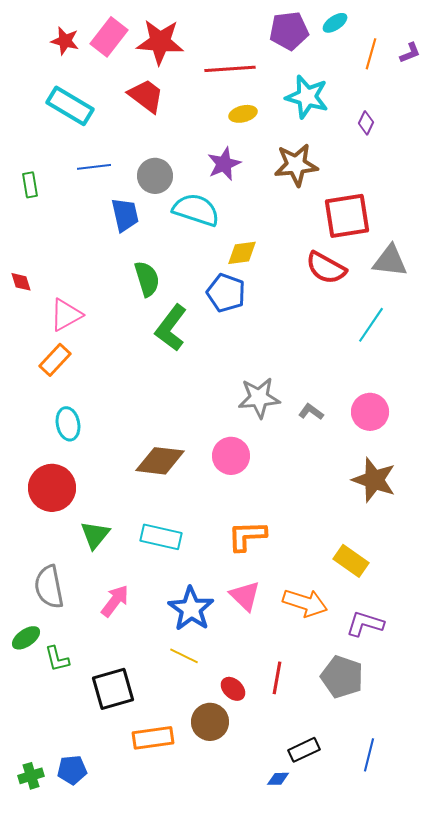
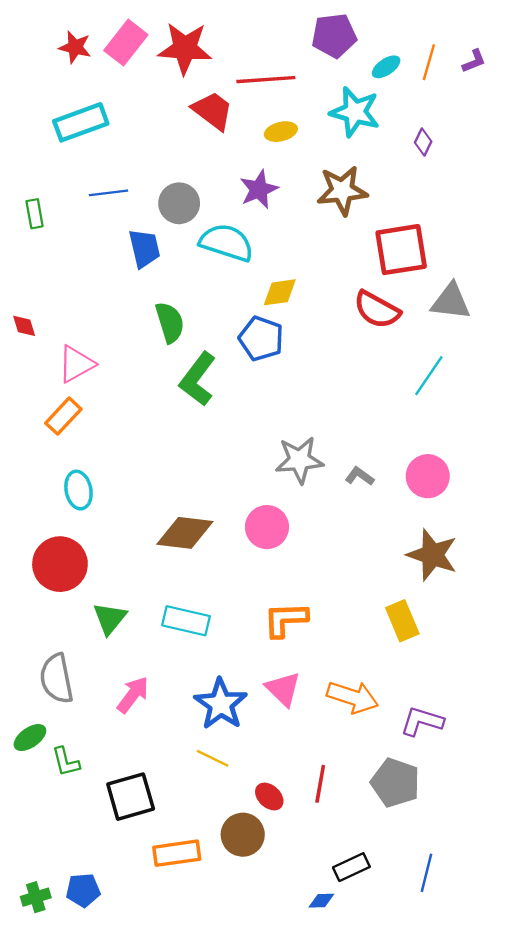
cyan ellipse: (335, 23) -> (386, 67), moved
red trapezoid: (146, 96) -> (213, 111), moved
cyan rectangle: (70, 106) -> (81, 122), turned -51
yellow rectangle: (351, 561) -> (402, 621), moved, turned 32

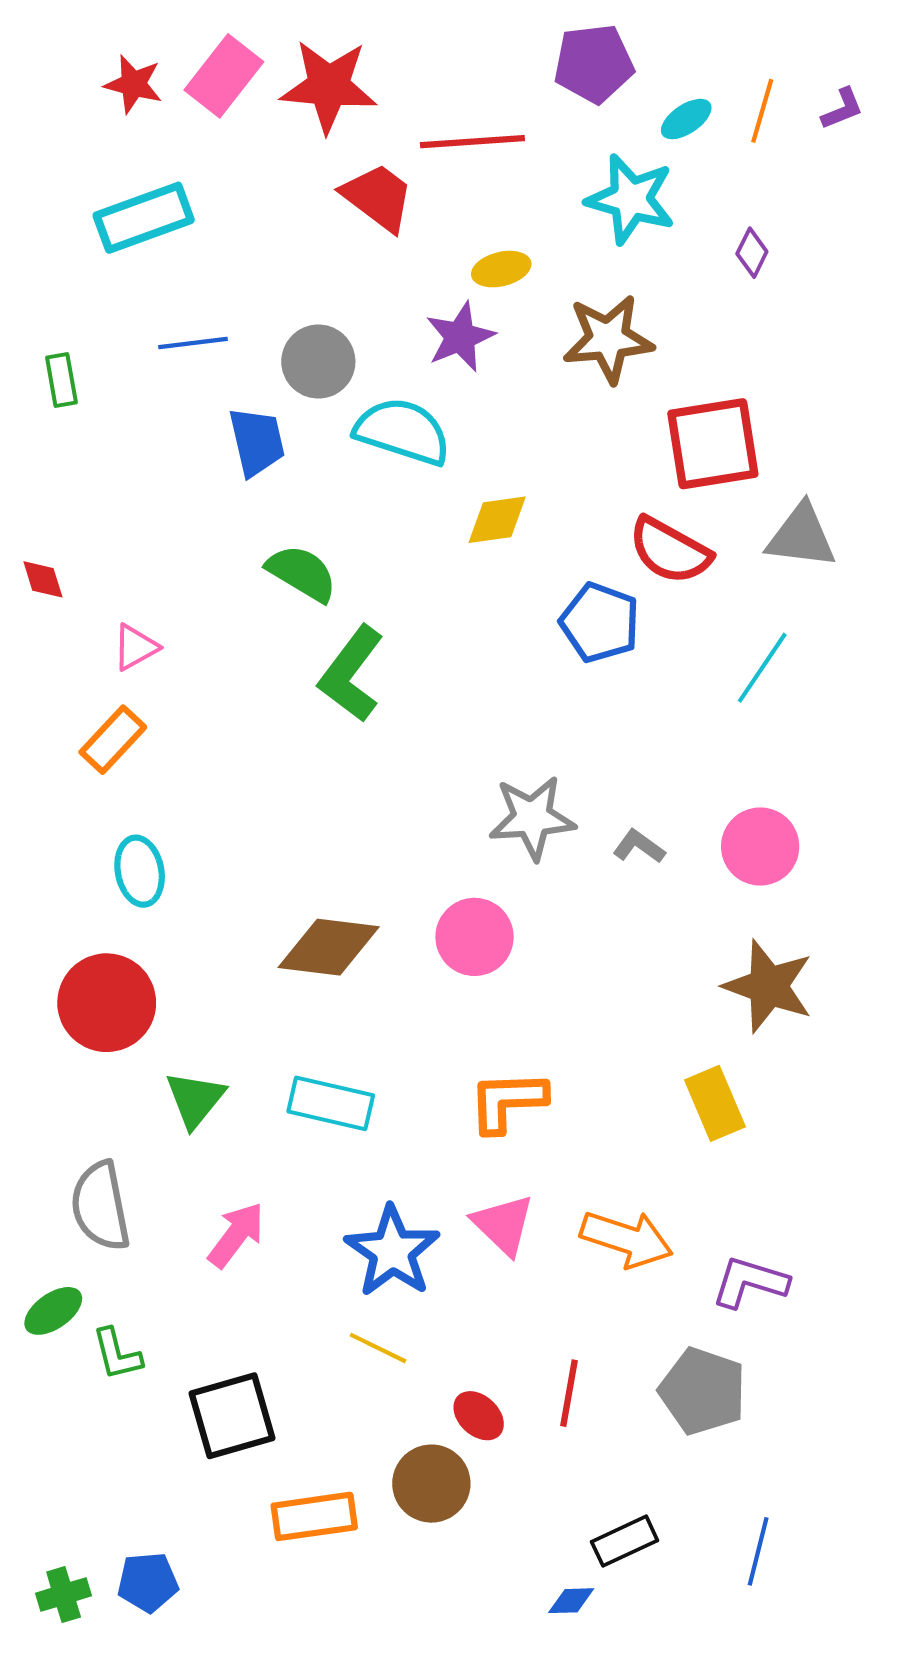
yellow ellipse: (281, 132) -> (501, 269), moved
green semicircle: (170, 322) -> (302, 573), turned -42
blue pentagon: (261, 339) -> (600, 622), moved
pink triangle: (76, 364) -> (135, 647), size x0.7

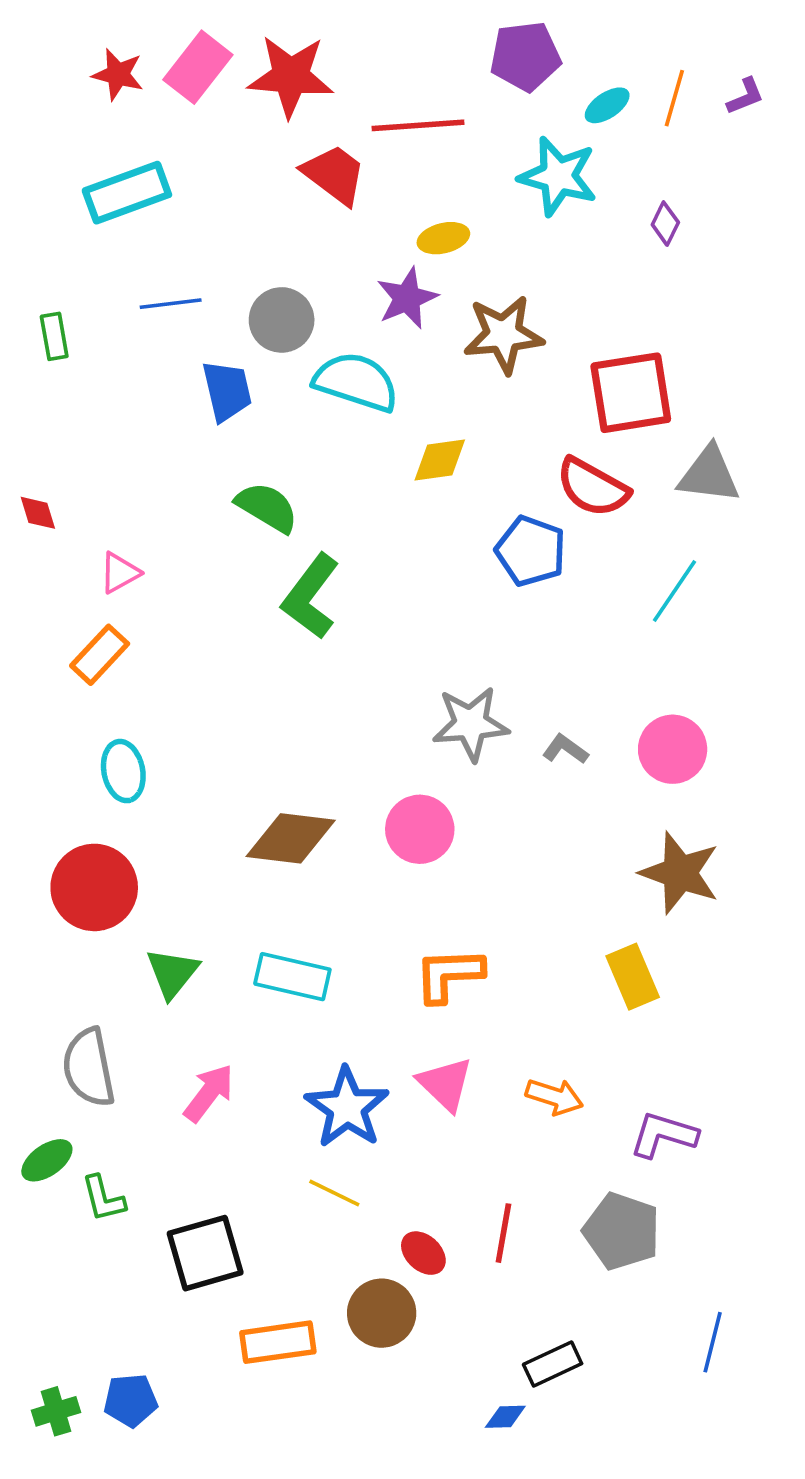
brown star: (608, 339) -> (503, 335), moved
orange arrow: (627, 1239) -> (554, 1097), size x0.7
blue line: (758, 1551) -> (713, 1342), moved

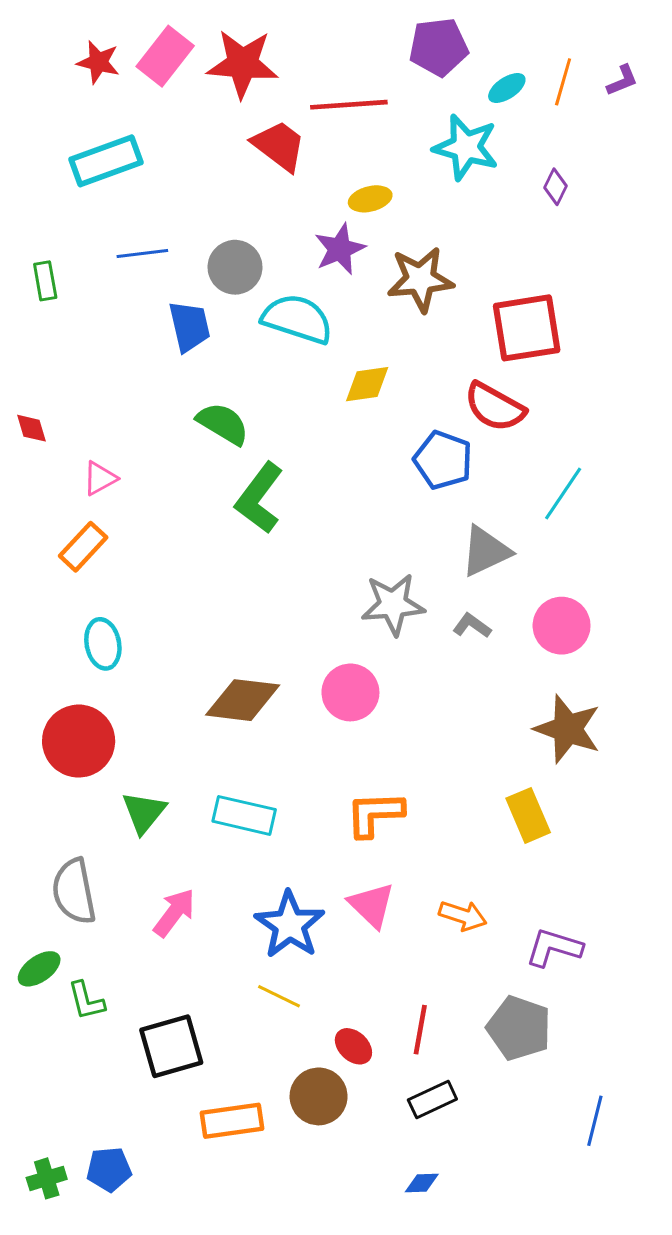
gray triangle: (709, 475) -> (486, 551), moved, turned -32
black rectangle: (553, 1364) -> (432, 1099), moved

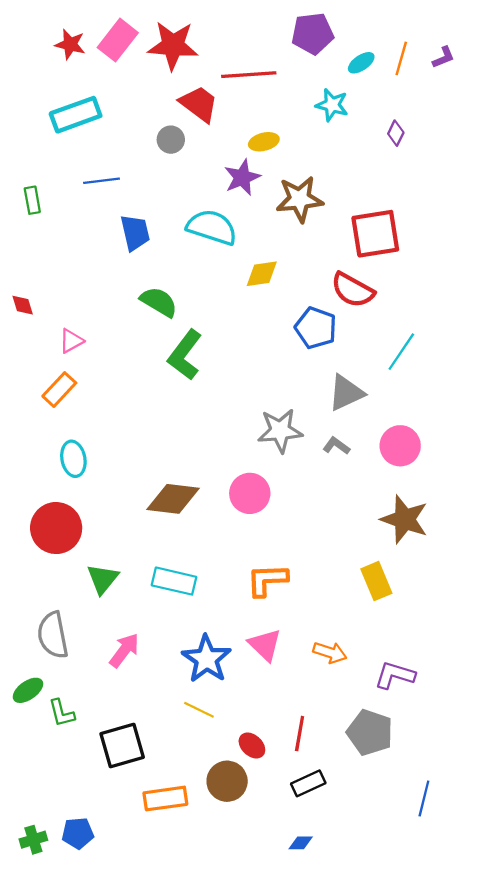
cyan star: (466, 147) -> (332, 105), size x0.7
gray circle: (235, 267) -> (171, 140), moved, size x0.7

